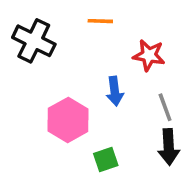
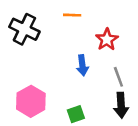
red star: (149, 55) -> (107, 40), turned 30
pink hexagon: (68, 120) -> (31, 101), moved

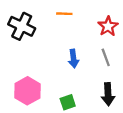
red star: (107, 40) -> (108, 26), moved
gray line: (118, 77) -> (106, 57), moved

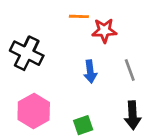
black cross: (22, 26) -> (27, 53), moved
red star: (108, 26) -> (104, 31), moved, turned 30

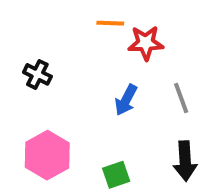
black cross: (27, 53) -> (37, 74), size x0.6
blue arrow: (90, 71) -> (126, 100), turned 35

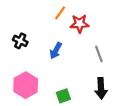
orange line: (110, 23) -> (60, 13), turned -56
blue arrow: (126, 100) -> (56, 51), moved

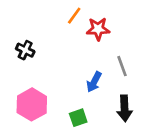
blue arrow: (56, 51) -> (94, 82), moved

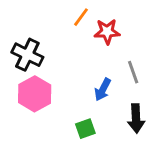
black cross: (25, 50) -> (27, 55), size x1.5
pink hexagon: (32, 104) -> (35, 94), moved

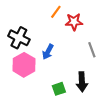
blue arrow: (103, 89) -> (48, 52), moved
black arrow: (136, 118) -> (82, 82), moved

